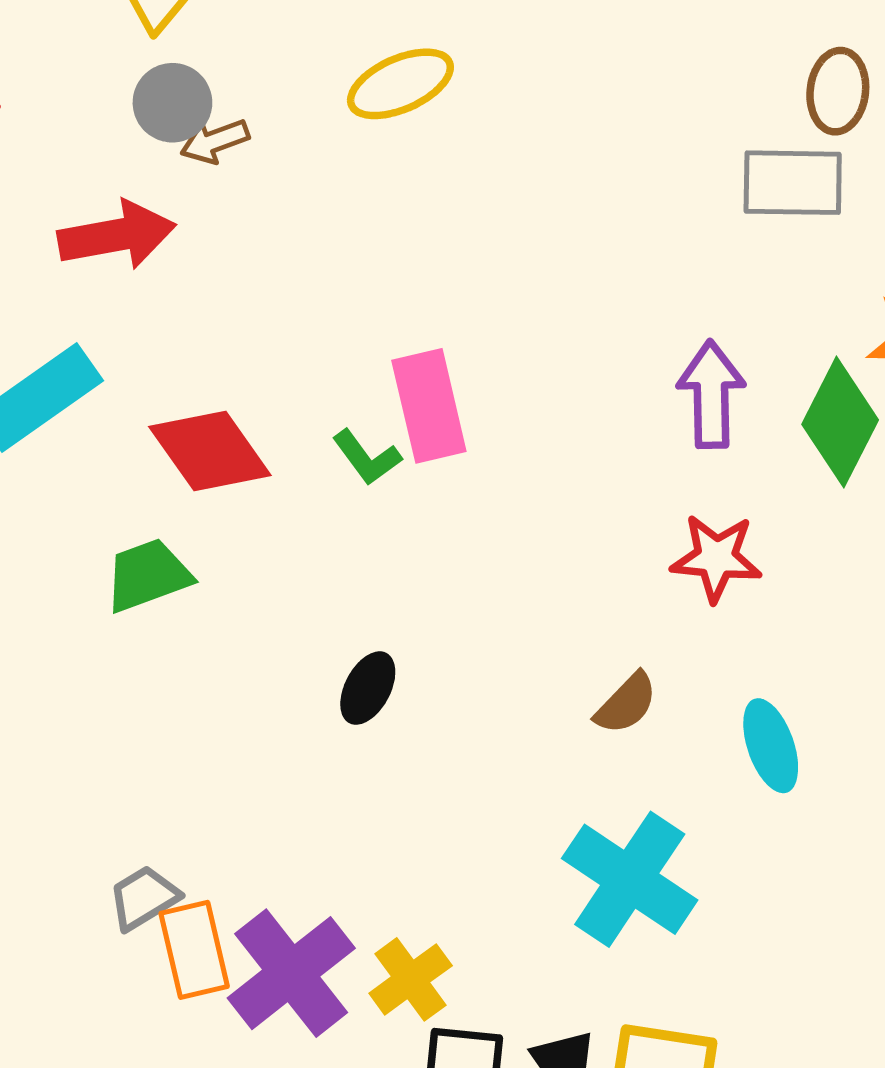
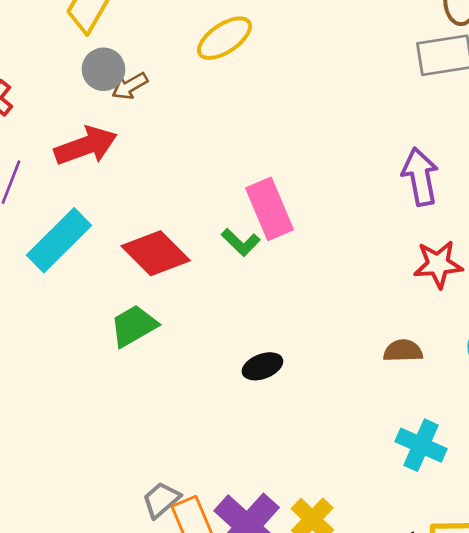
black ellipse: (368, 688) -> (262, 366), turned 51
brown semicircle: (626, 703) -> (403, 351), turned -126
cyan cross: (630, 879) -> (421, 445), size x0.7

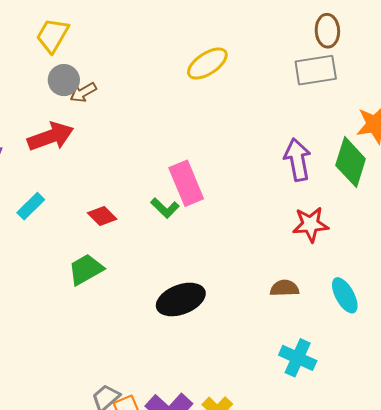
yellow ellipse: (224, 38) -> (207, 64), moved
cyan rectangle: (59, 240) -> (31, 206), size x0.6
red diamond: (156, 253) -> (102, 216), size x0.6
black ellipse: (262, 366) -> (181, 299), size x1.6

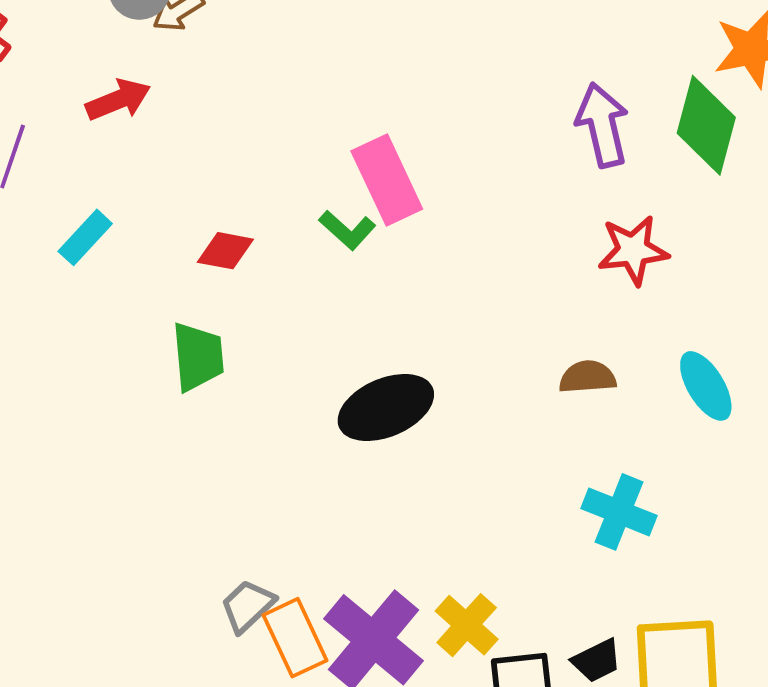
red arrow: (51, 136) -> (118, 100), size x0.7
red diamond: (102, 216) -> (225, 251), turned -32
green trapezoid: (86, 269) -> (198, 357), turned 117

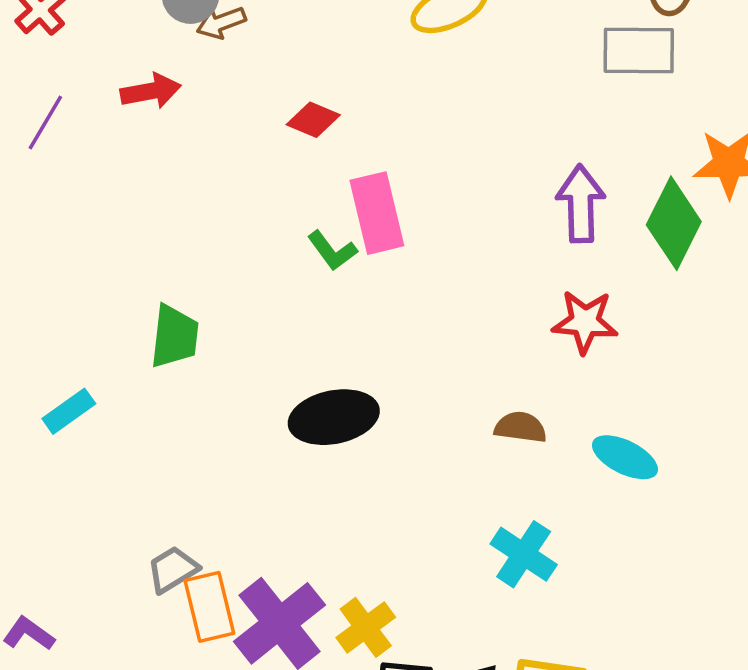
cyan rectangle: (85, 237) -> (69, 411), moved
red diamond: (225, 251) -> (313, 120), moved
cyan ellipse: (706, 386) -> (625, 457), turned -44

